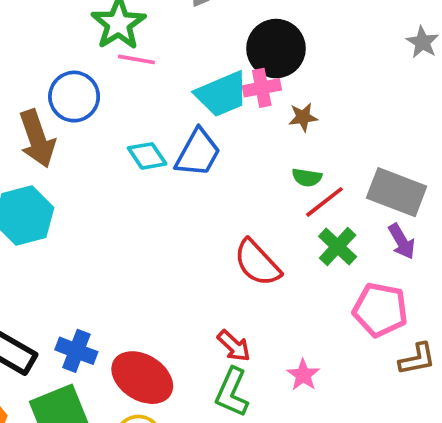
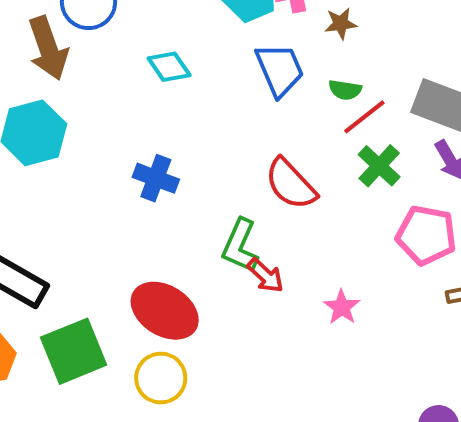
blue trapezoid: (198, 153) -> (280, 70), moved, turned -52
blue cross: (76, 351) -> (156, 178), moved
green L-shape: (232, 392) -> (240, 246), moved

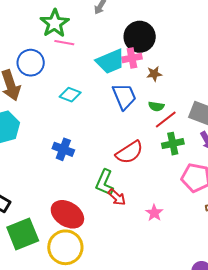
cyan diamond: (169, 67) -> (70, 95), turned -35
green cross: (379, 166) -> (173, 144), turned 35
red semicircle: (291, 184) -> (129, 152), turned -80
yellow circle: (161, 378) -> (65, 247), size x1.4

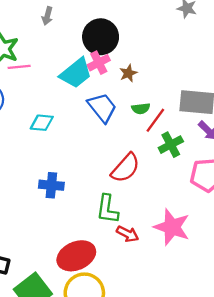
red arrow: (117, 197) -> (128, 234), moved
pink star: (154, 213) -> (172, 227), size x1.8
red ellipse: (67, 214) -> (76, 256), turned -40

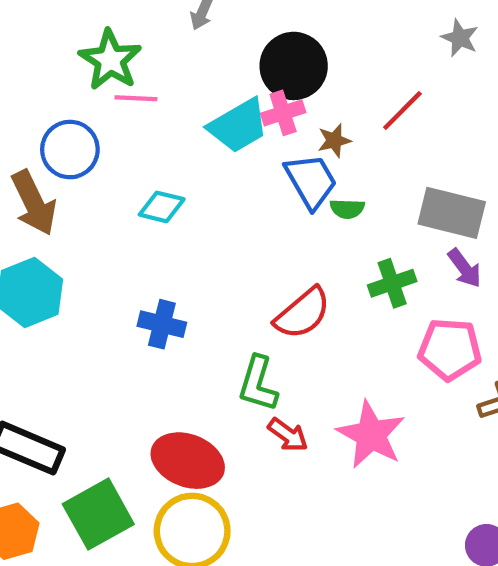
blue trapezoid: (102, 108) -> (311, 181), moved
red line: (155, 120) -> (402, 111), moved
red ellipse: (76, 256) -> (188, 461), turned 36

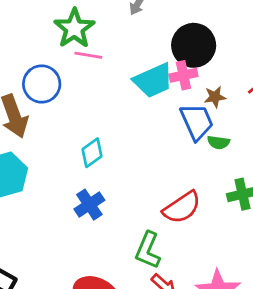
cyan diamond: (162, 207) -> (92, 153), moved, turned -56
blue cross: (162, 324) -> (89, 205), turned 36

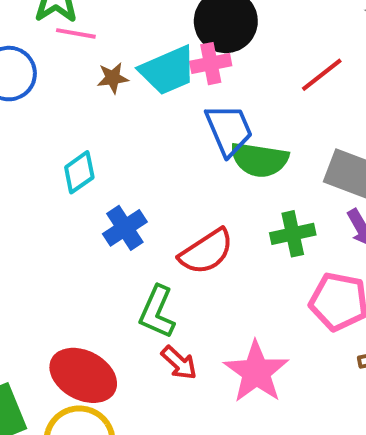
brown star: (215, 97) -> (113, 78), moved
green semicircle: (218, 142) -> (259, 160), size x1.8
blue cross: (89, 205) -> (125, 228), moved

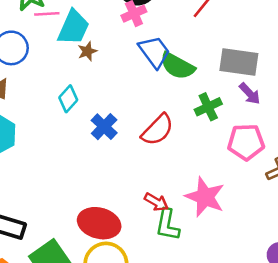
cyan trapezoid: (168, 70) -> (73, 27), moved, turned -30
brown star: (113, 78) -> (87, 51), moved
green semicircle: (259, 160) -> (177, 66), turned 33
green L-shape: (157, 312) -> (168, 225), moved

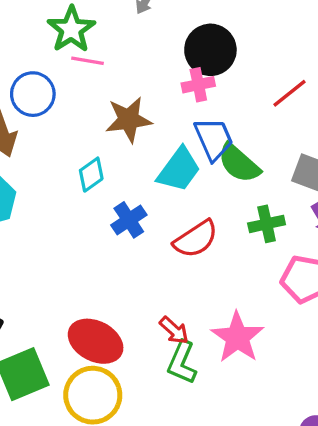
cyan trapezoid: (73, 27) -> (179, 170), moved
brown star: (87, 51) -> (129, 120), size x1.8

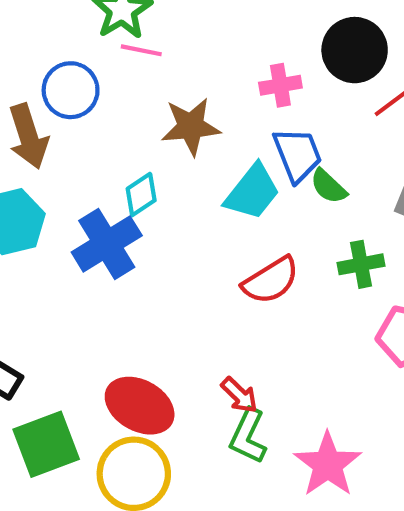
black circle: (210, 50) -> (355, 50), moved
green semicircle: (239, 163) -> (328, 186), size x0.7
blue cross: (129, 220) -> (107, 244), moved, size x1.5
pink star: (237, 337) -> (328, 464), moved

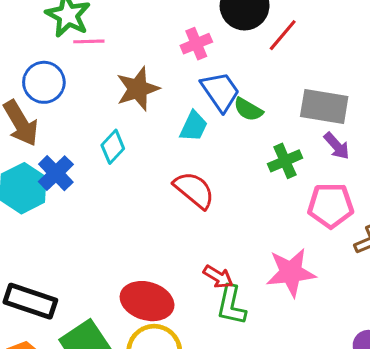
cyan trapezoid: (252, 192) -> (194, 126), size x0.7
blue cross: (107, 244) -> (56, 173), moved, size x0.7
red semicircle: (271, 280) -> (194, 190), moved, turned -96
pink star: (328, 464) -> (291, 272), moved, turned -30

